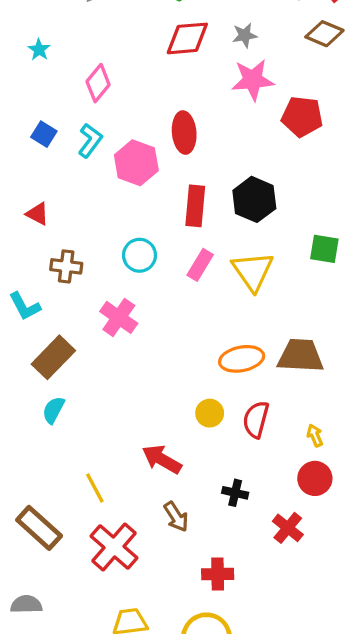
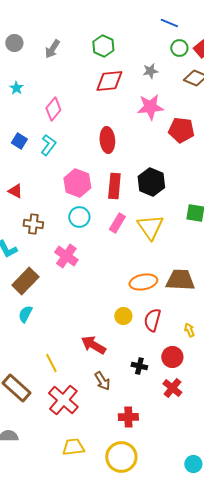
gray star: (245, 35) -> (150, 71), moved
pink hexagon: (136, 163) -> (77, 183), moved
red circle: (315, 478) -> (172, 357), moved

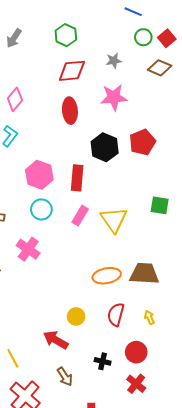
red pentagon: (181, 130) -> (142, 142), moved, turned -30
red ellipse: (107, 140) -> (70, 111), moved
black hexagon: (151, 182) -> (105, 147), moved
yellow circle: (123, 316) -> (76, 316), moved
yellow arrow: (189, 330) -> (149, 317), moved

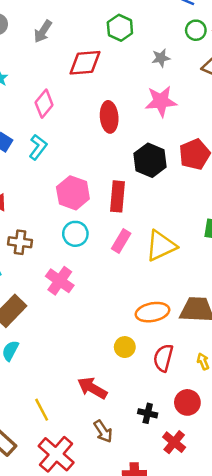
green hexagon: (66, 35) -> (120, 28), moved
red diamond: (72, 71) -> (85, 63), moved
yellow triangle: (114, 220) -> (161, 246), turned 40
yellow circle: (76, 316) -> (125, 347), moved
red cross: (136, 384) -> (174, 442), moved

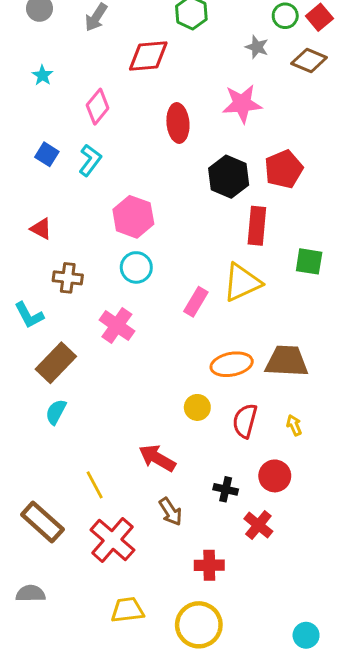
gray star: (161, 58) -> (257, 47), moved, turned 30
red rectangle: (118, 196) -> (257, 226), moved
pink rectangle: (121, 241) -> (196, 302), moved

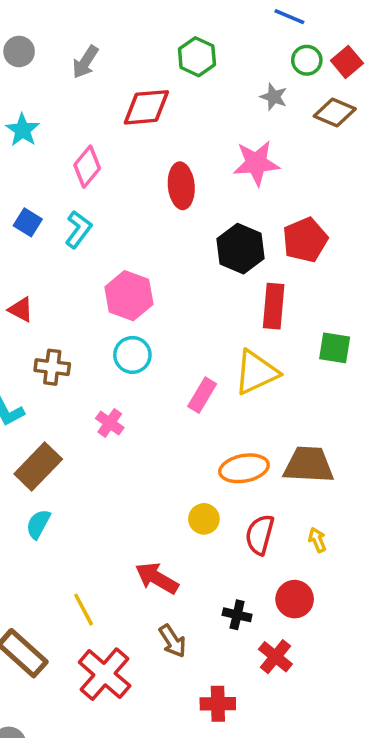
cyan star: (42, 75) -> (23, 130), size x1.4
pink cross: (117, 326) -> (110, 423), size x0.7

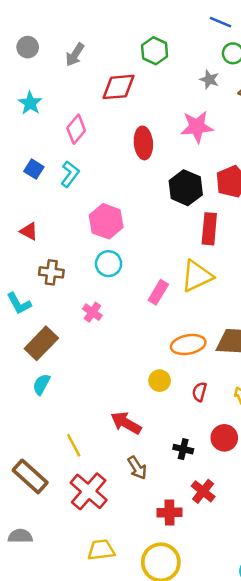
red semicircle: (260, 535) -> (199, 392), size x0.7
red cross: (275, 657) -> (203, 491), moved

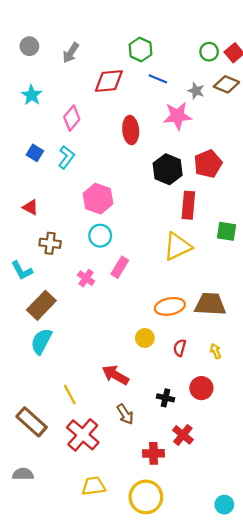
blue line: (221, 22) -> (158, 79), moved
gray star: (209, 79) -> (196, 91), moved
pink rectangle: (158, 292) -> (120, 267), moved
cyan semicircle: (41, 384) -> (41, 341), size x1.4

